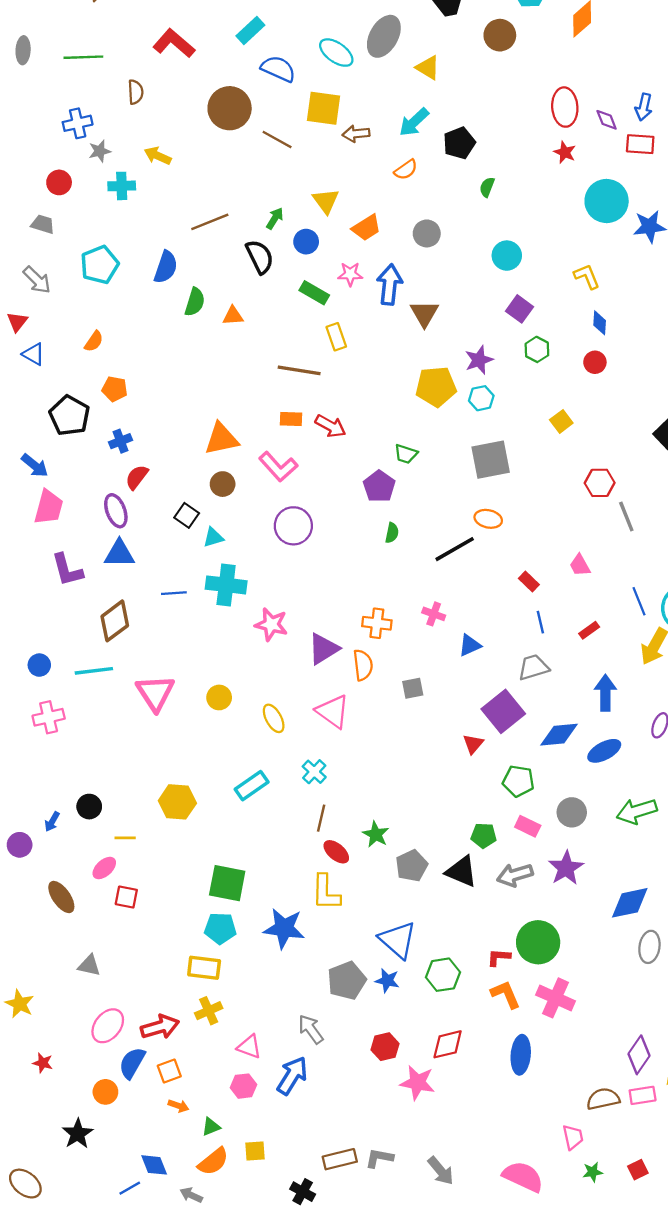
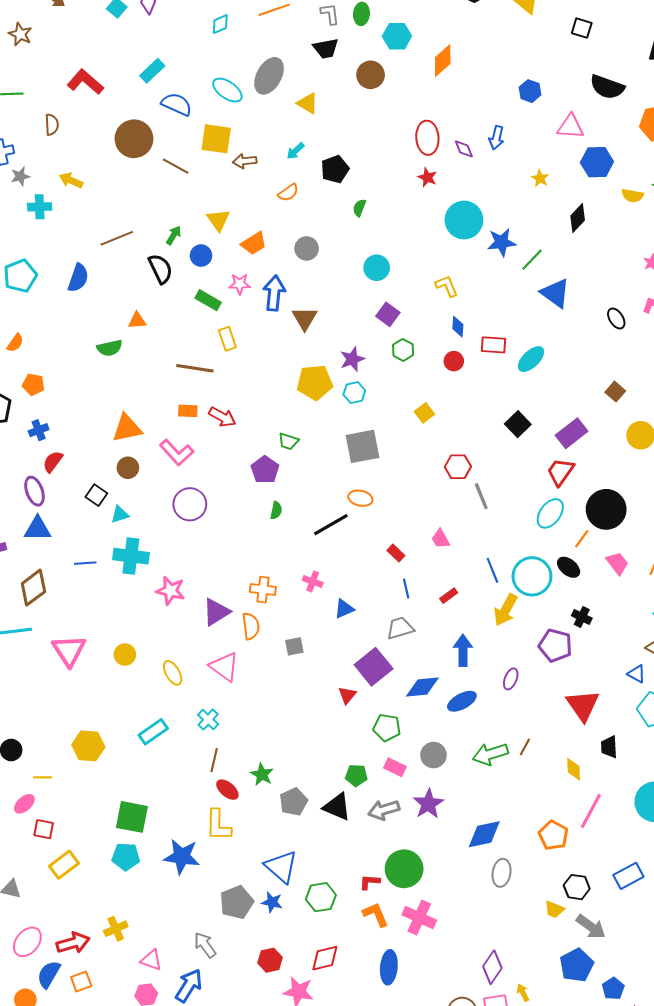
cyan arrow: (414, 122) -> (295, 151), size x0.7
red rectangle: (640, 144) -> (493, 345), moved
green semicircle: (195, 302) -> (110, 348), moved, turned 60
yellow rectangle: (204, 968) -> (64, 865), moved, turned -44

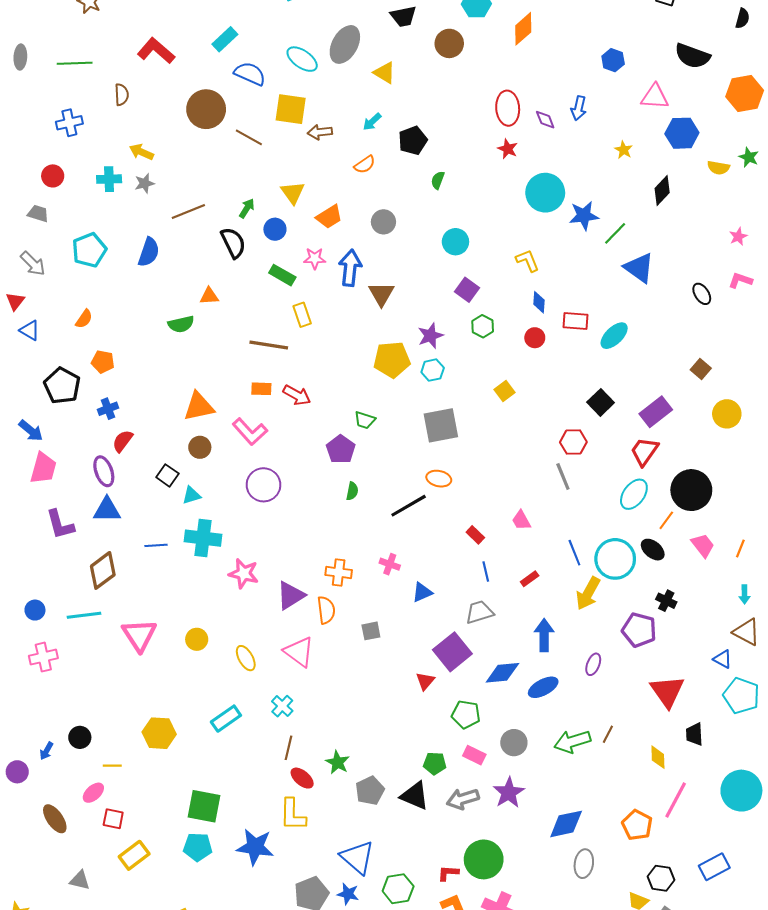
gray star: (20, 176) -> (145, 183), moved
red hexagon: (458, 467) -> (573, 442), moved

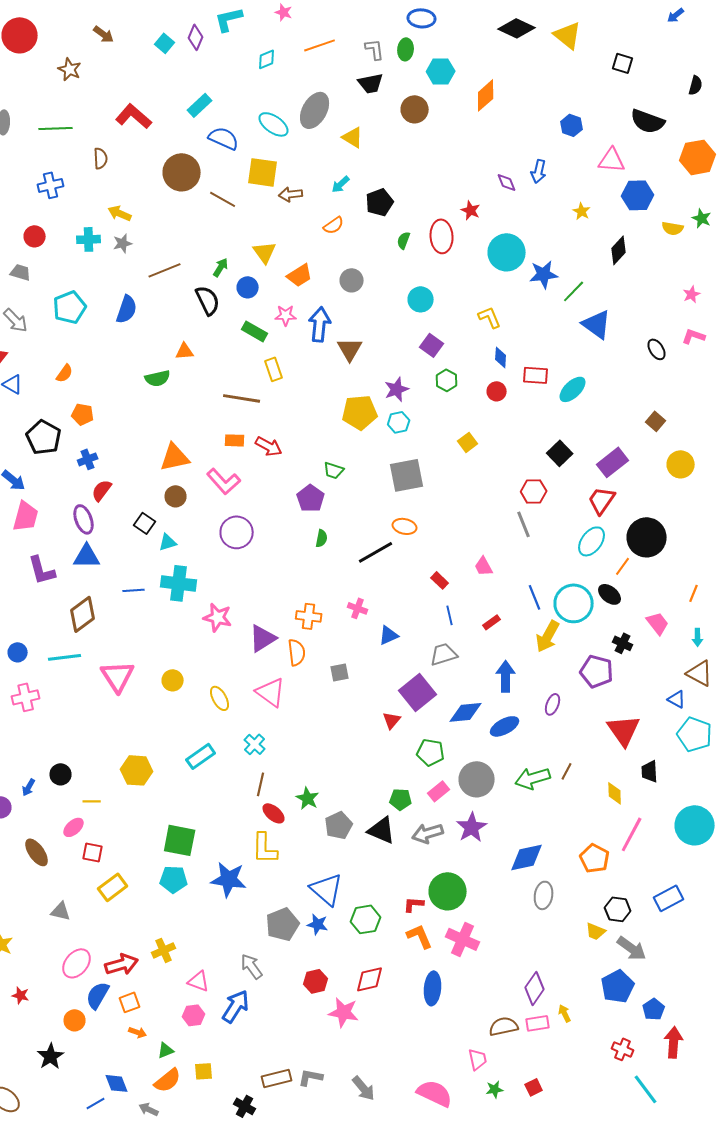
red ellipse: (508, 108) -> (442, 236), moved
pink trapezoid: (703, 545) -> (658, 623), moved
gray circle: (514, 743) -> (477, 779), size x1.4
pink rectangle: (474, 755) -> (439, 791), turned -65

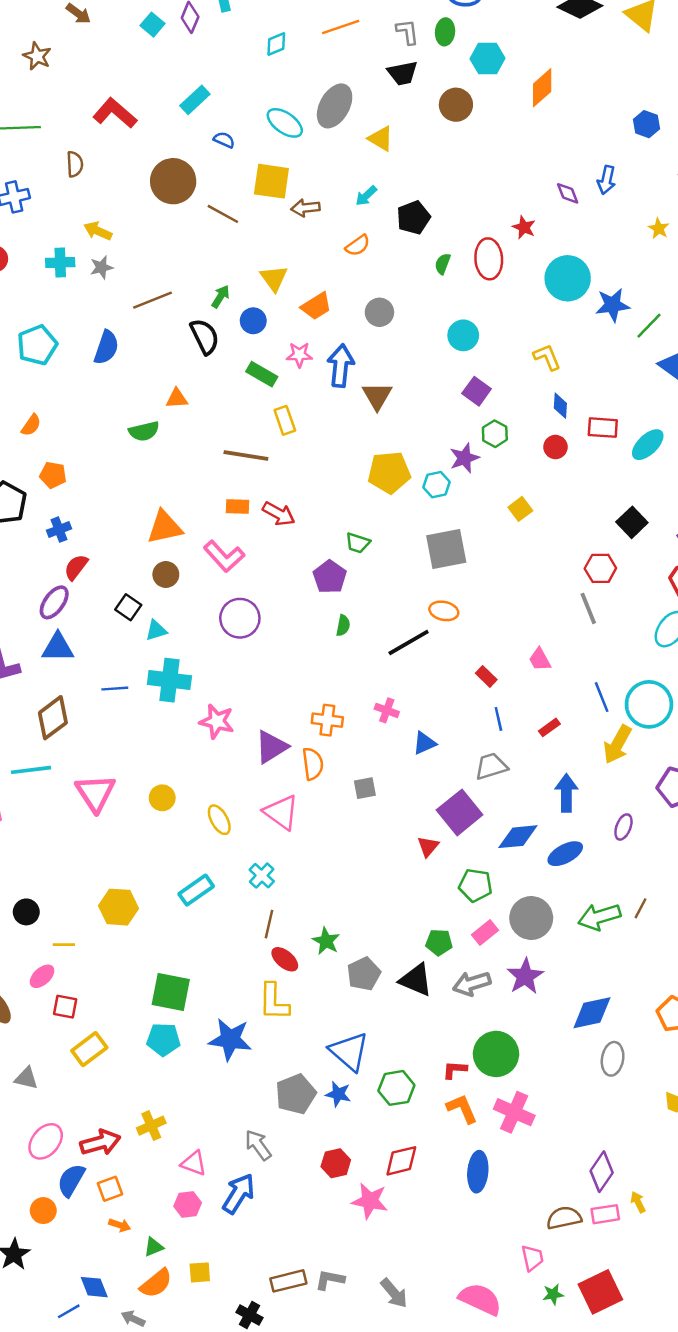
blue semicircle: (224, 138) -> (224, 140), size x0.6
purple star: (397, 389) -> (464, 458), moved
purple ellipse: (84, 519) -> (54, 602), turned 56
red square: (534, 1087) -> (600, 1292), size x2.0

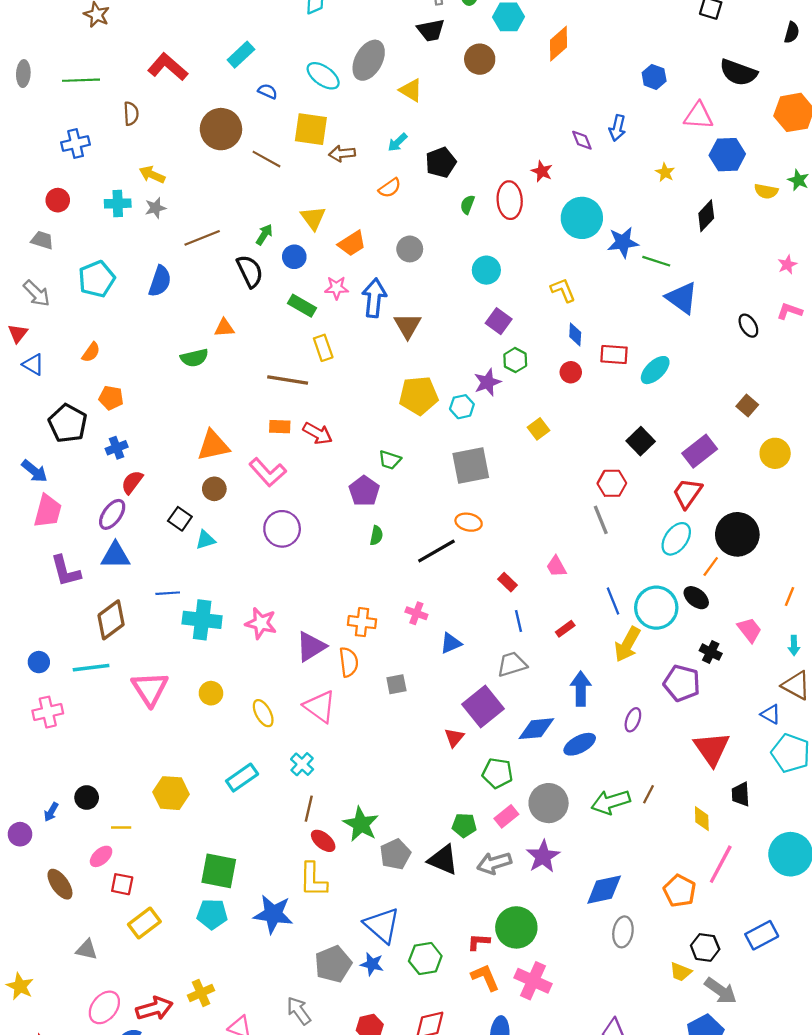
green line: (649, 326) -> (656, 261), turned 64
cyan cross: (169, 680) -> (202, 620), moved
green star: (326, 941) -> (361, 824), size x1.4

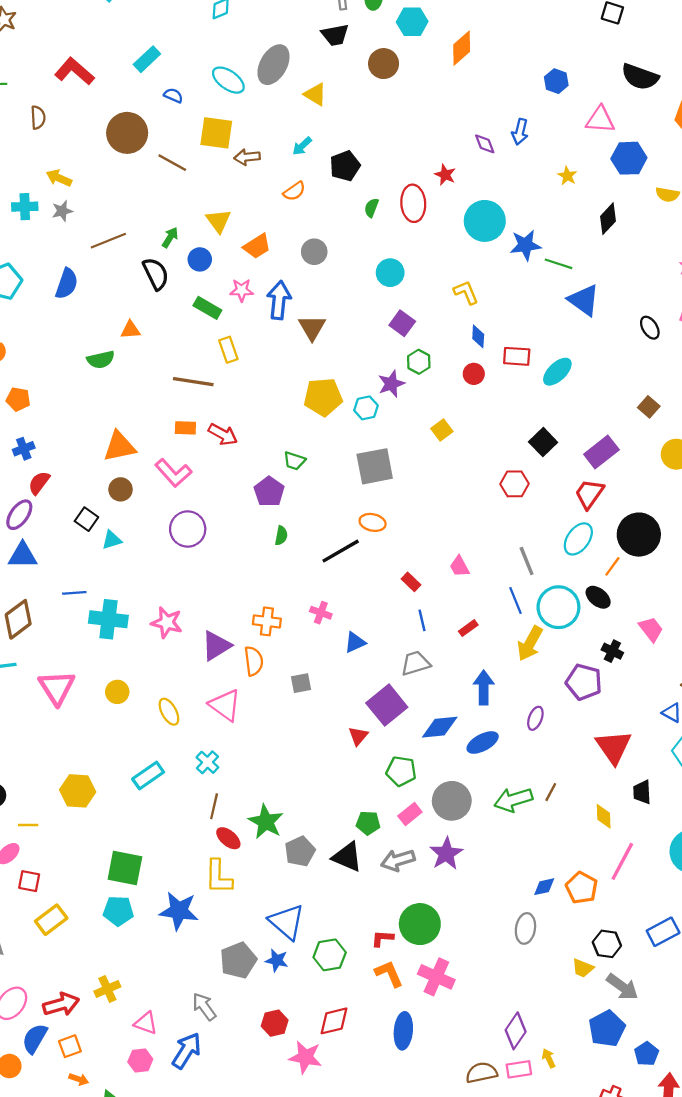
gray line: (601, 520) -> (527, 561), moved
blue diamond: (604, 890) -> (544, 887), moved, size x0.6

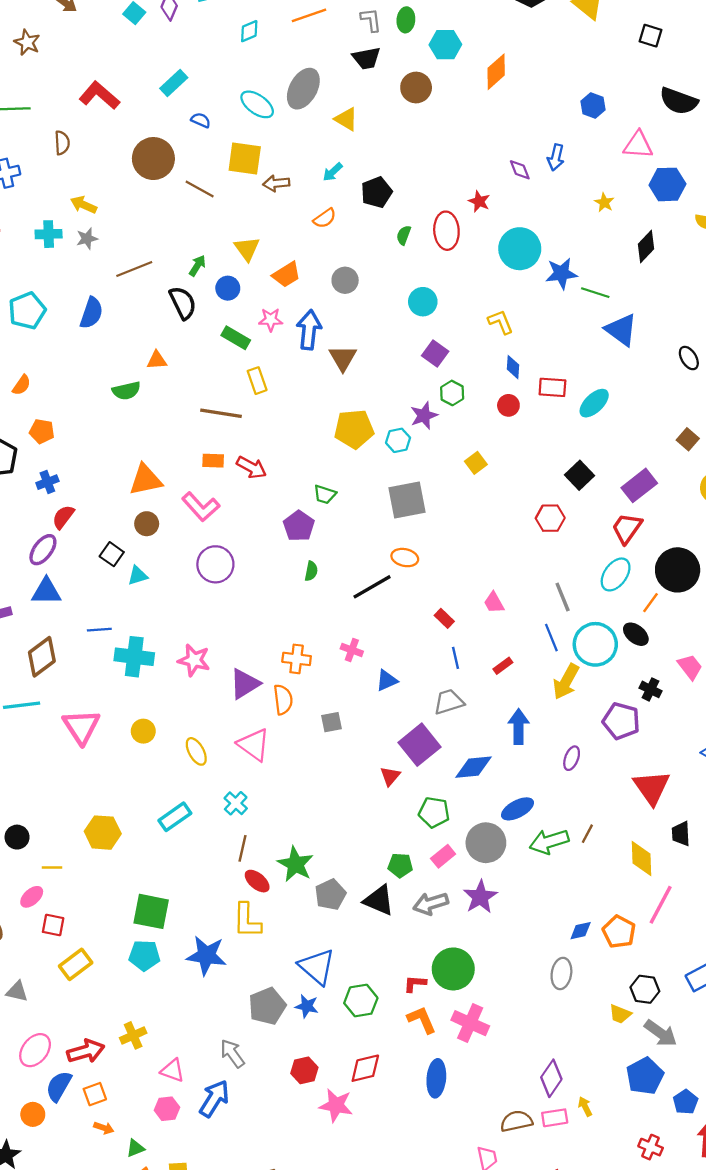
blue ellipse: (483, 743) -> (517, 809), moved
yellow diamond: (604, 816) -> (641, 859), size x1.4

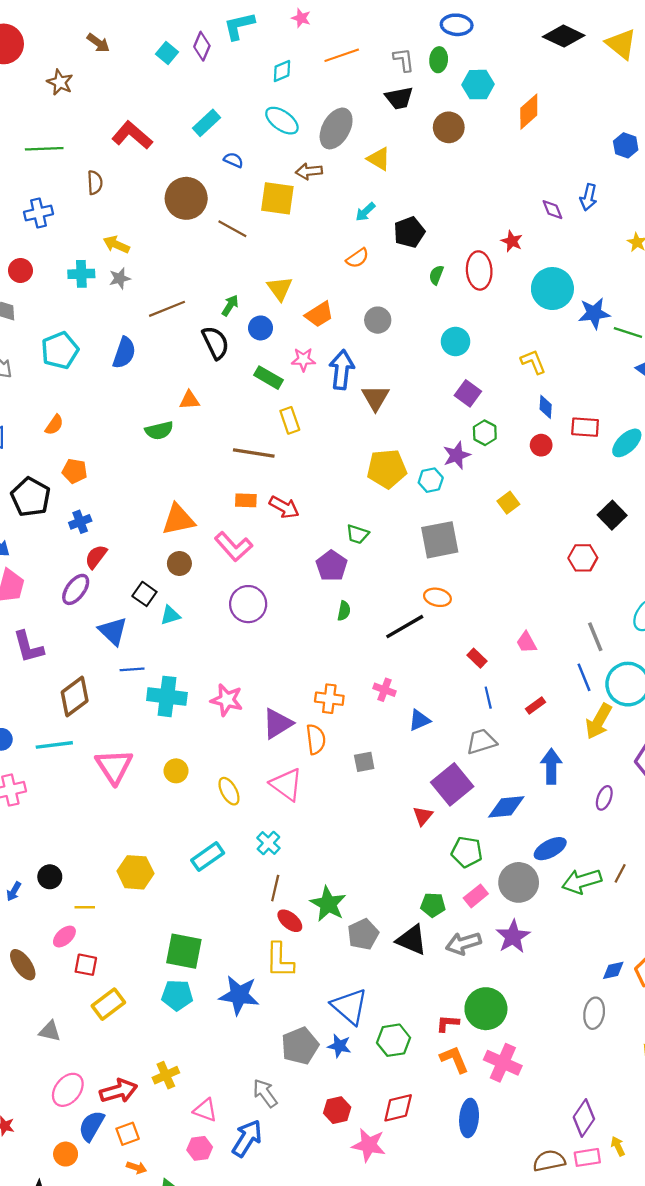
cyan ellipse: (257, 104) -> (282, 121), moved
brown arrow: (276, 183) -> (309, 171), moved
blue triangle: (46, 591) -> (113, 631), moved, turned 44

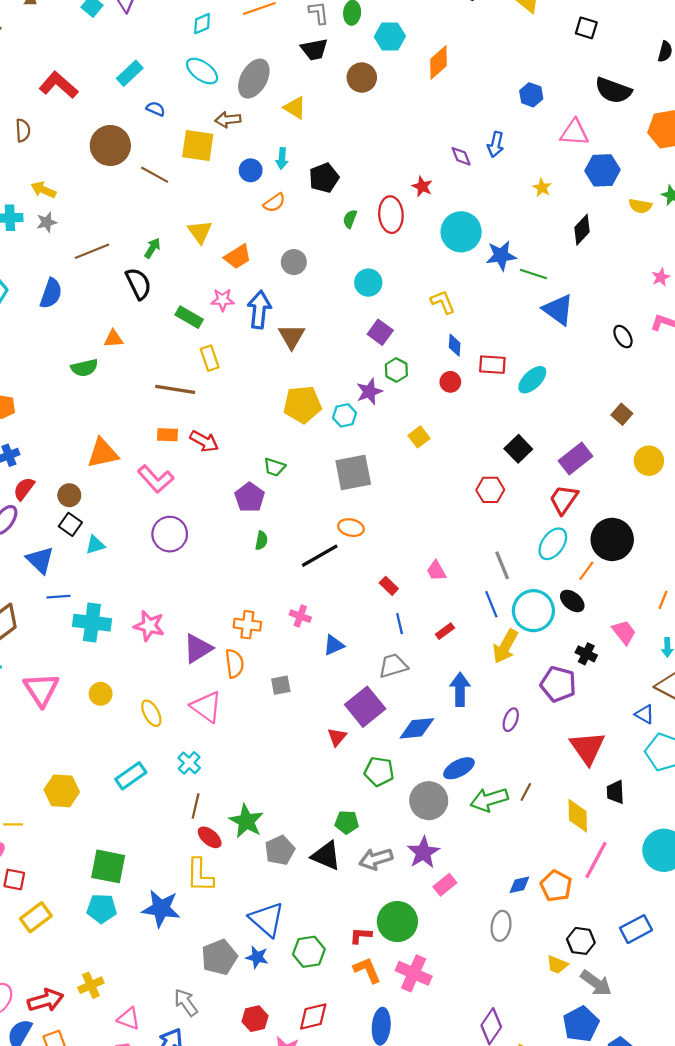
cyan arrow: (365, 212) -> (282, 158), turned -42
blue circle: (261, 328) -> (251, 170), moved
brown circle: (179, 563) -> (69, 495), moved
pink rectangle: (476, 896) -> (445, 885), moved

